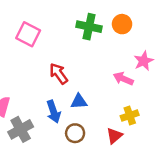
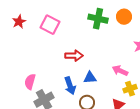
red arrow: (59, 74) -> (74, 56), turned 126
pink arrow: (123, 79) -> (120, 71), moved

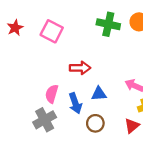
pink semicircle: (30, 82) -> (52, 94), moved

